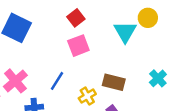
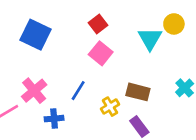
pink square: (78, 46) -> (101, 53), turned -30

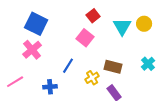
red square: (98, 24) -> (93, 16), moved
yellow circle: (174, 24) -> (144, 24), moved
pink cross: (34, 91) -> (32, 50), moved

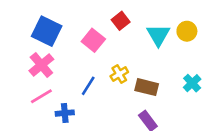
pink square: (85, 38) -> (93, 40), moved
yellow cross: (92, 78) -> (119, 74), moved
pink line: (15, 82) -> (41, 96), moved

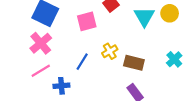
pink square: (93, 40) -> (87, 21), turned 36

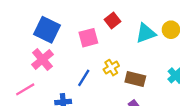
cyan triangle: (144, 17) -> (146, 33), turned 40
pink line: (41, 71) -> (25, 89), moved

